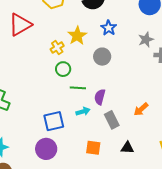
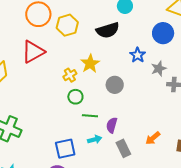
blue star: (109, 28) -> (138, 55), moved

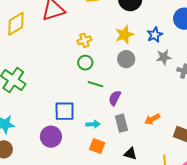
yellow star: (90, 64) -> (124, 35), moved
gray star: (159, 69) -> (164, 57), moved
cyan arrow: (95, 139) -> (93, 124), moved

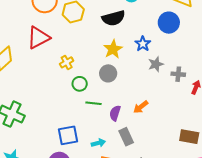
yellow cross: (84, 40) -> (67, 62), moved
gray circle: (126, 59) -> (108, 73), moved
orange arrow: (152, 119) -> (141, 107), moved

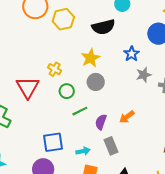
red triangle: (38, 38) -> (28, 87), moved, turned -35
yellow star: (113, 49) -> (91, 58), moved
yellow cross: (67, 62) -> (55, 69), turned -32
green line: (94, 103) -> (80, 111), turned -35

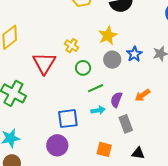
blue star: (132, 54) -> (134, 54), moved
cyan arrow: (83, 151) -> (98, 110), moved

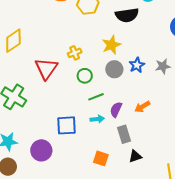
yellow cross: (72, 46) -> (75, 53), turned 32
purple circle: (57, 145) -> (41, 150), moved
black triangle: (138, 153) -> (135, 156), moved, turned -32

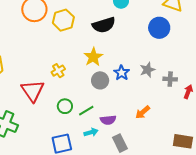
green circle: (85, 76) -> (65, 106), moved
orange arrow: (142, 107) -> (143, 112), moved
purple semicircle: (116, 110) -> (108, 120), turned -112

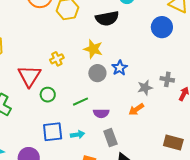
yellow star: (93, 57) -> (93, 49), turned -30
gray star: (147, 70) -> (145, 88), moved
green circle: (65, 106) -> (48, 95), moved
cyan arrow: (91, 132) -> (77, 135), moved

